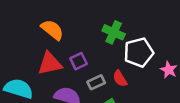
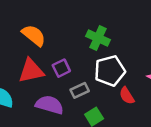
white pentagon: (139, 52) -> (110, 71), moved
red semicircle: (120, 79) -> (127, 96), moved

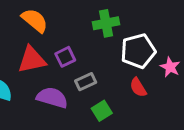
green cross: (98, 38) -> (106, 23), turned -35
white pentagon: (110, 71) -> (138, 51), moved

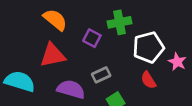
purple square: (65, 57) -> (92, 38), moved, turned -36

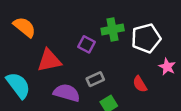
orange semicircle: (55, 20) -> (24, 27), moved
white pentagon: (148, 47) -> (146, 38), moved
cyan semicircle: (20, 81) -> (18, 85), turned 36

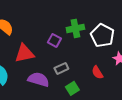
white pentagon: (146, 38) -> (102, 35), turned -30

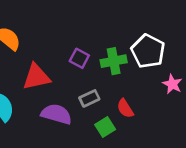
green cross: (75, 28) -> (114, 61), moved
red semicircle: (97, 72) -> (125, 108), moved

